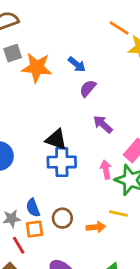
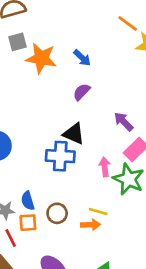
purple semicircle: (88, 88) -> (82, 92), moved
purple arrow: (103, 124) -> (124, 122), moved
black triangle: (56, 139) -> (74, 134), moved
yellow line: (118, 213) -> (98, 212), moved

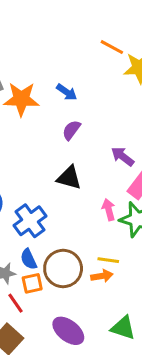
blue cross: (60, 156) -> (30, 221), moved, turned -32
brown circle: (57, 213) -> (63, 269), size x1.6

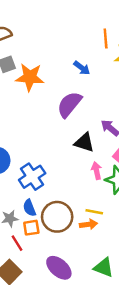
orange line: (112, 47) -> (106, 38), turned 54
blue arrow: (67, 92) -> (82, 68), moved
purple semicircle: (71, 130) -> (69, 104), size x1.6
black triangle: (69, 178) -> (84, 142), moved

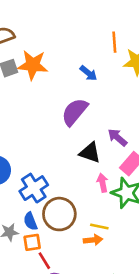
orange star: (30, 77) -> (33, 65), moved
brown circle: (57, 217) -> (59, 214), moved
red line: (17, 243) -> (44, 261), moved

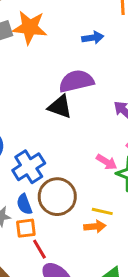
blue arrow: (88, 73) -> (93, 38), turned -48
purple semicircle: (75, 112) -> (76, 81), turned 36
black triangle: (90, 153) -> (60, 107), moved
pink arrow: (102, 183) -> (107, 162), turned 132

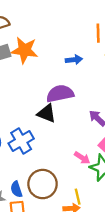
blue cross: (29, 167) -> (21, 141), moved
yellow line: (102, 211) -> (78, 197), turned 63

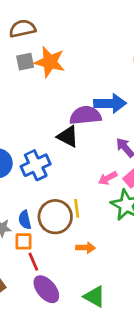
blue arrow: (74, 60) -> (110, 103), moved, size x1.6
pink arrow: (82, 158) -> (108, 178), moved, turned 112
yellow line: (78, 197) -> (77, 208), moved

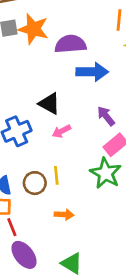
purple semicircle: (85, 115) -> (70, 44), moved
pink arrow: (108, 178) -> (62, 131), moved
brown circle: (55, 217) -> (35, 183), size x0.7

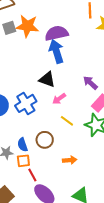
blue arrow: (92, 72) -> (56, 51), moved, turned -100
yellow line: (56, 175) -> (67, 121), moved, turned -40

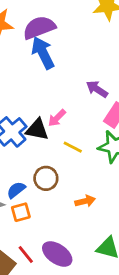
black triangle: (47, 79) -> (37, 130), moved
blue semicircle: (23, 145) -> (16, 190), turned 80
red line: (32, 175) -> (26, 254), moved

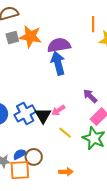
black triangle: (37, 130) -> (43, 115), turned 36
brown circle: (46, 178) -> (34, 157), moved
orange square: (21, 212) -> (20, 170), size x1.5

